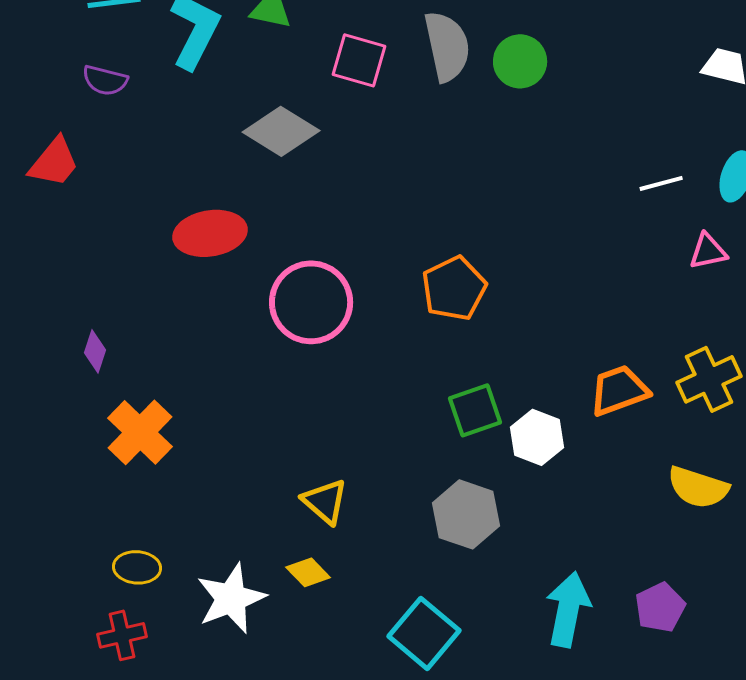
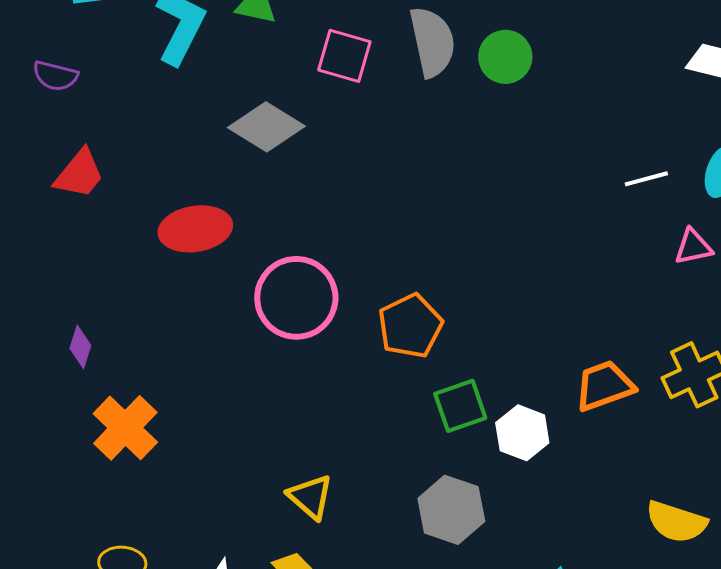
purple semicircle: (105, 80) -> (55, 76), moved
red trapezoid: (54, 162) -> (79, 174), moved
orange pentagon: (454, 288) -> (410, 326), moved
yellow semicircle: (698, 487) -> (676, 522), moved

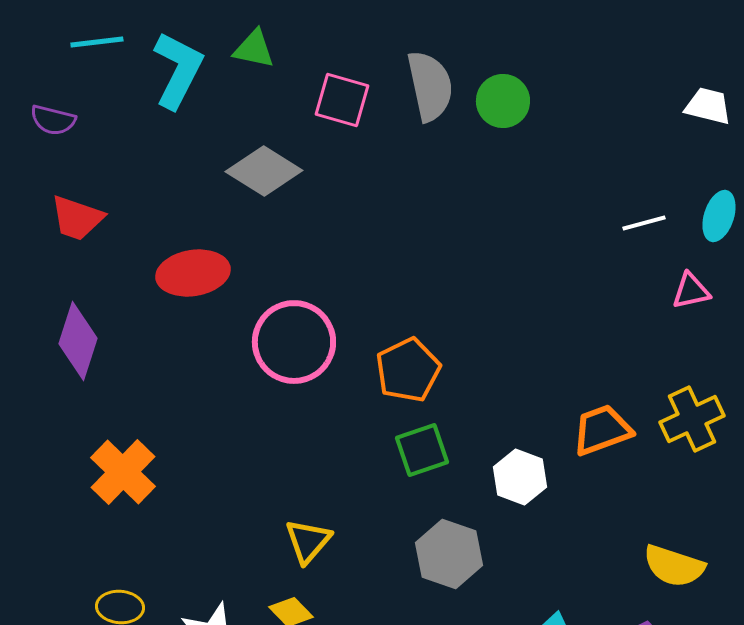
red trapezoid: (79, 174) -> (77, 218), turned 70
purple diamond: (80, 347) -> (78, 341), moved, size x1.8
green square: (460, 406) -> (422, 450), moved
yellow triangle: (310, 497) -> (308, 541), turned 30

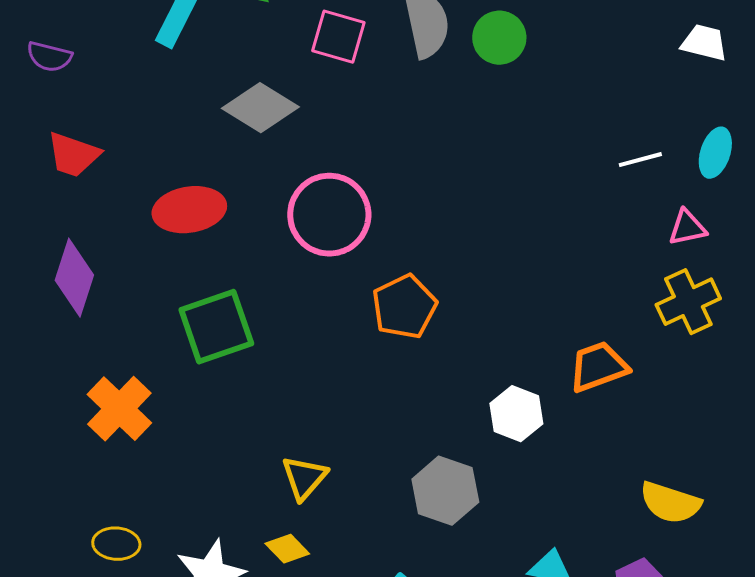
pink circle: (294, 342) -> (329, 215), moved
yellow cross: (692, 419) -> (688, 302), moved
green square: (422, 450) -> (216, 327), moved, size x1.4

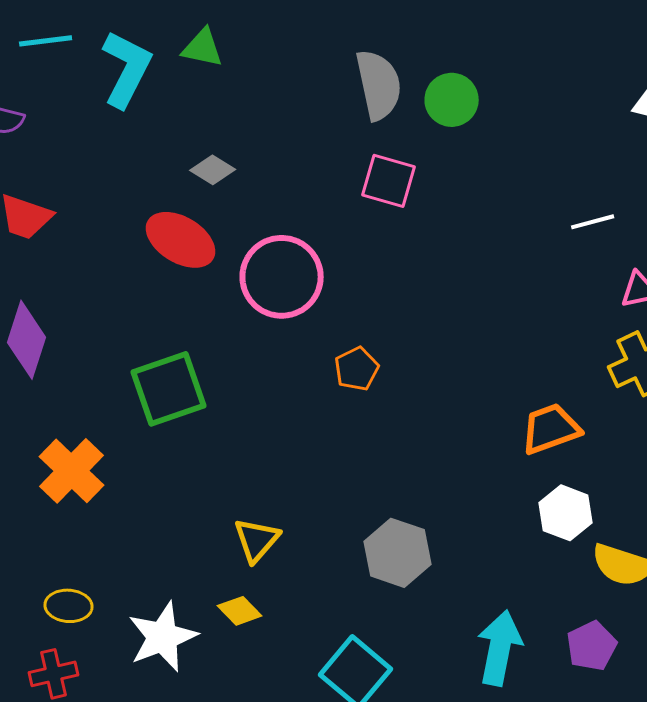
pink square: (338, 37) -> (389, 181), moved
gray diamond: (260, 108) -> (213, 170), size x0.6
red ellipse: (189, 210) -> (181, 240), moved, turned 40
orange pentagon: (404, 307) -> (357, 369), size x0.7
white hexagon: (516, 414) -> (566, 513), moved

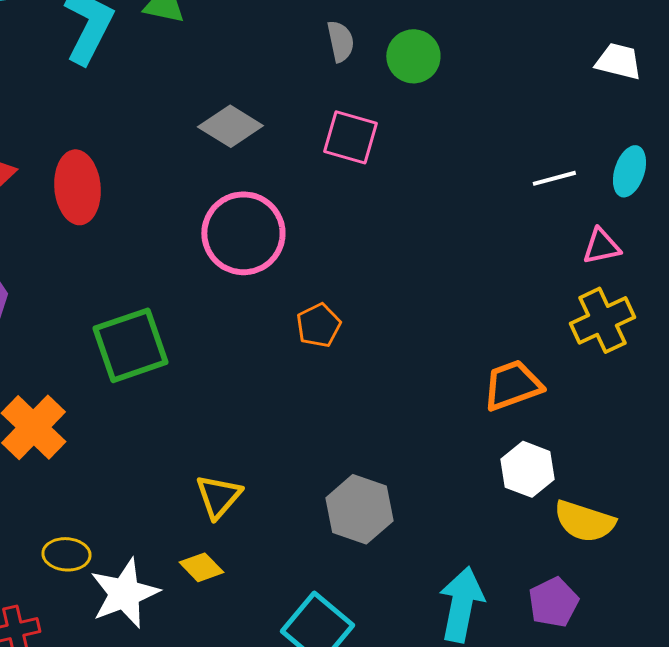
gray semicircle: (379, 85) -> (340, 41), size x0.6
gray diamond: (213, 170) -> (230, 126), moved, size x1.4
red ellipse: (181, 240) -> (77, 187), moved, turned 54
yellow ellipse: (69, 606) -> (66, 554), moved

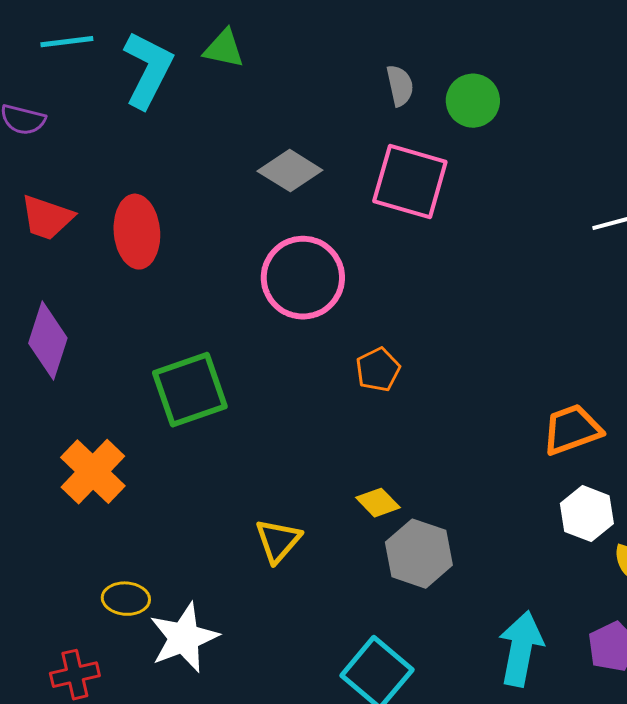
pink square: (350, 137) -> (410, 182), size x1.4
yellow diamond: (201, 567) -> (378, 503), moved

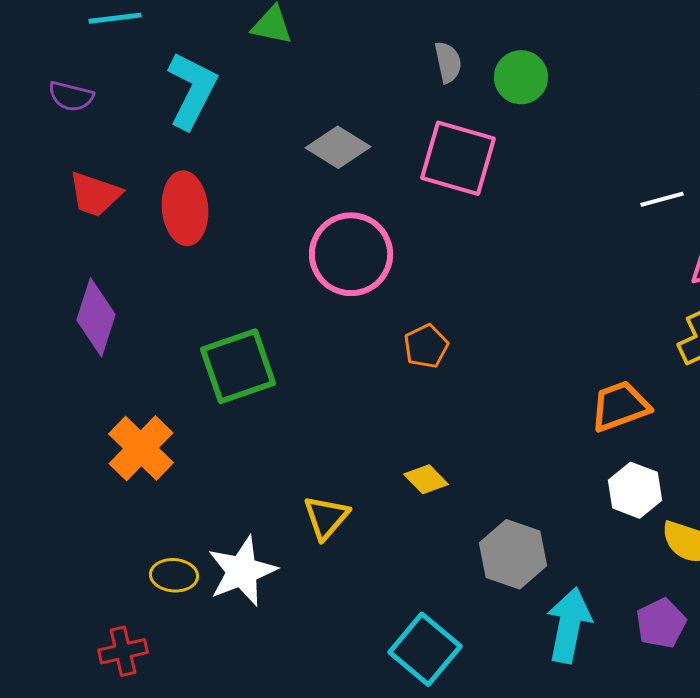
cyan L-shape: (148, 70) -> (192, 90), moved
gray hexagon: (419, 554) -> (513, 554), moved
white star: (184, 638) -> (242, 571), moved

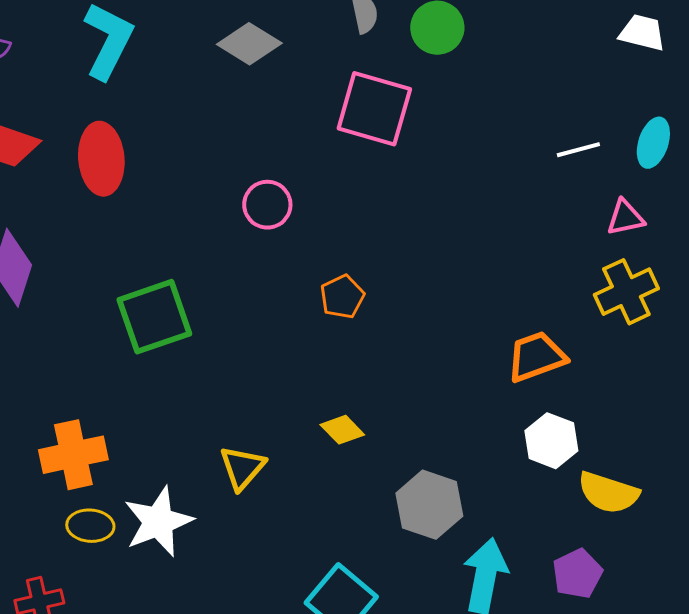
gray diamond: (338, 147) -> (249, 44), moved
pink circle: (351, 254) -> (267, 205), size x0.6
orange cross: (141, 448) -> (73, 455), moved, turned 34

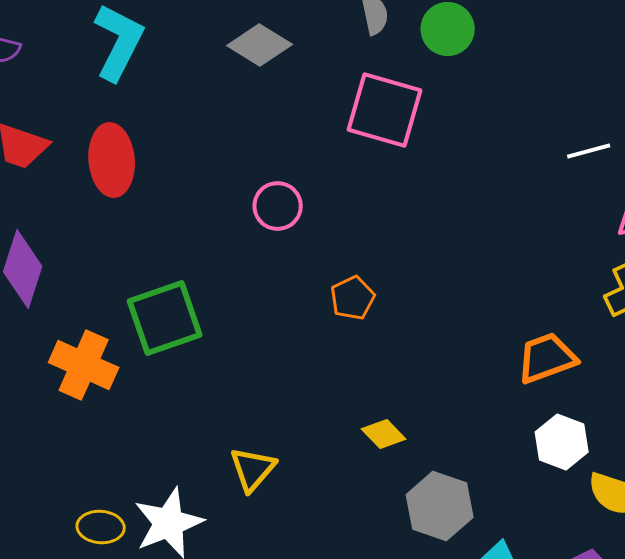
yellow diamond: (342, 430) -> (384, 434), moved
orange cross: (73, 455) -> (84, 365), moved, turned 36

